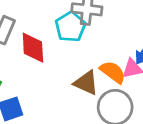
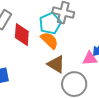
orange semicircle: (113, 72) -> (49, 40), moved

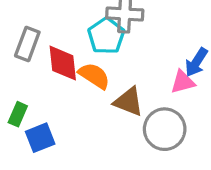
orange semicircle: (49, 40) -> (94, 76), moved

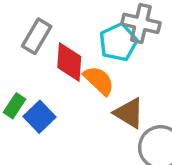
blue square: (40, 138) -> (40, 117), moved, turned -32

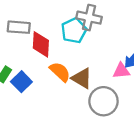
gray rectangle: (37, 36) -> (19, 27), turned 65
orange semicircle: (99, 81) -> (60, 72), moved

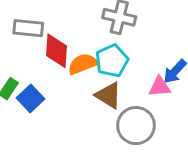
cyan pentagon: (74, 30) -> (112, 61), moved
orange semicircle: (60, 72) -> (83, 64), moved, turned -65

